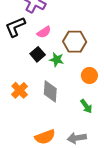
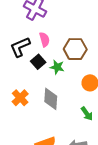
black L-shape: (15, 27) -> (20, 47), moved
pink semicircle: (44, 32) -> (44, 40), turned -72

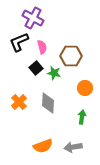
black L-shape: (20, 47) -> (19, 42), moved
green arrow: (87, 114) -> (82, 117), turned -136

